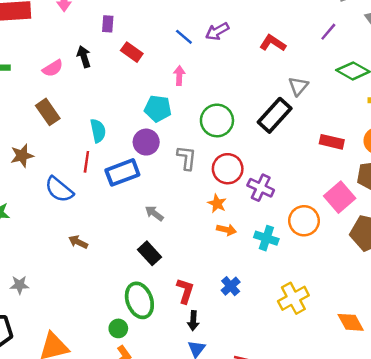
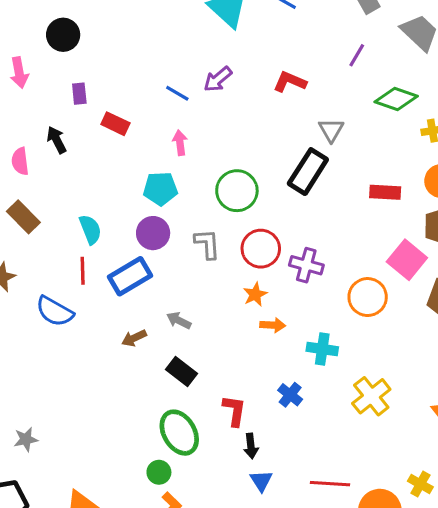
pink semicircle: (53, 68) -> (20, 161), turned 125
orange star: (217, 204) -> (255, 294), turned 30
cyan cross: (266, 238) -> (322, 349), moved
brown arrow: (78, 242) -> (134, 338), moved, turned -42

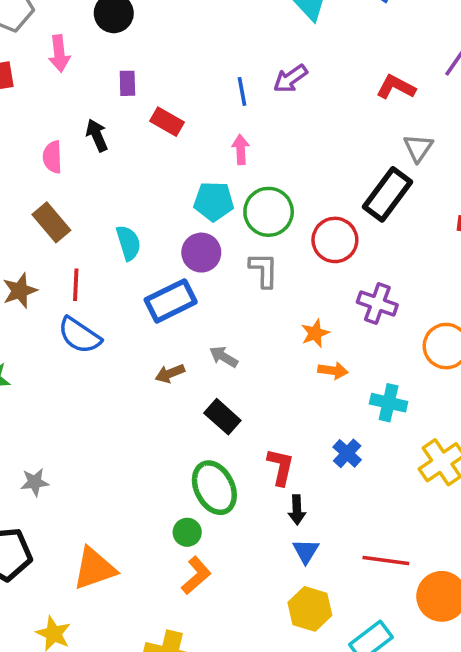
red L-shape: (290, 82) -> (396, 87), moved
blue line: (177, 93) -> (242, 91), turned 45
green circle: (237, 191) -> (269, 212), moved
red circle: (261, 249) -> (335, 240), moved
red line: (83, 271) -> (76, 285), moved

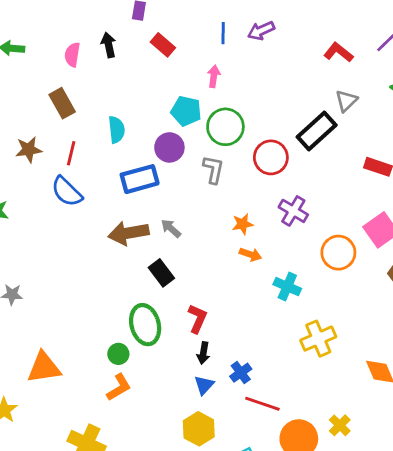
brown arrow: (170, 373) -> (129, 233), size x1.8
blue cross: (347, 453) -> (241, 373), moved

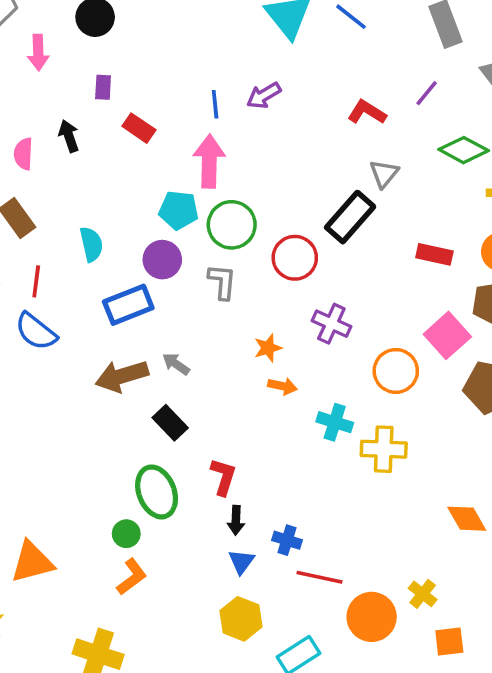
pink arrow: (214, 76) -> (209, 161), size x1.8
yellow cross: (318, 339) -> (384, 449), moved, turned 32
blue cross: (241, 373) -> (287, 540), turned -30

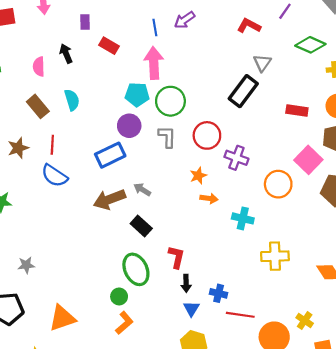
cyan semicircle: (91, 244) -> (72, 100), moved
red circle: (295, 258) -> (207, 135), moved
yellow cross: (384, 449) -> (275, 256), moved

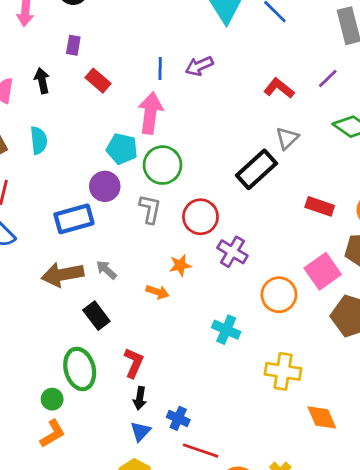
orange arrow: (209, 198) -> (157, 292), moved
yellow cross: (275, 256) -> (283, 371), moved

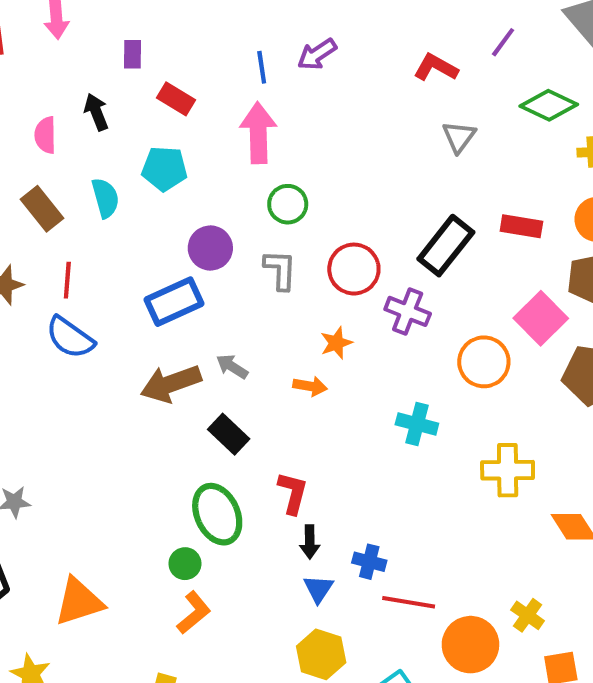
cyan pentagon: (122, 149) -> (164, 169), moved
green circle: (163, 165) -> (288, 204), size x0.7
black rectangle: (257, 169) -> (446, 246), moved

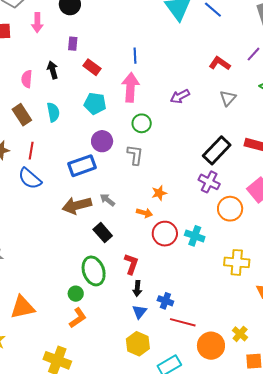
purple arrow: (317, 54) -> (180, 96), moved
cyan pentagon: (164, 169) -> (95, 104), moved
red circle: (354, 269) -> (165, 234), moved
purple cross: (408, 311) -> (209, 182), moved

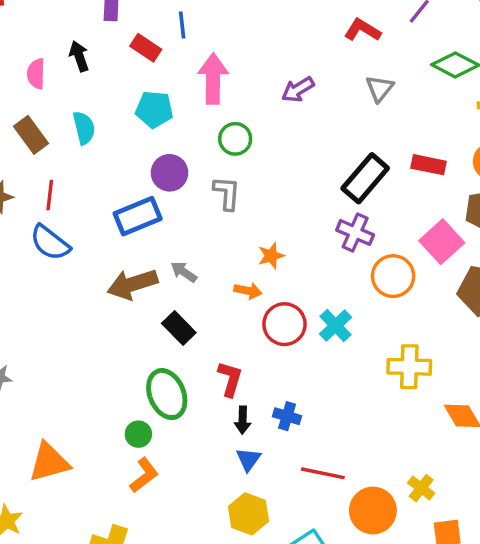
blue line: (135, 56) -> (182, 25), moved
cyan cross: (195, 236) -> (336, 326), turned 30
blue cross: (165, 301) -> (287, 416), moved

